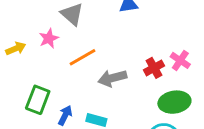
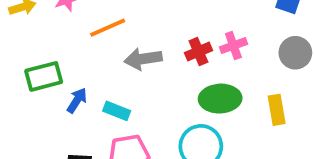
pink cross: (180, 60) -> (233, 46), turned 30
green rectangle: (38, 100) -> (44, 76), turned 48

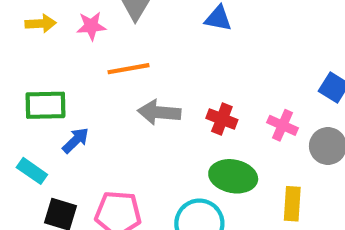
pink cross: (233, 46) -> (283, 125), moved, turned 30
red cross: (198, 52) -> (222, 119), turned 30
cyan rectangle: (117, 111) -> (32, 171), moved

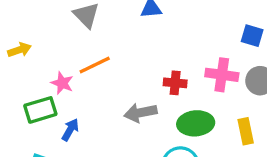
pink star: (91, 26) -> (62, 83), moved, turned -30
gray arrow: (159, 112) -> (141, 113), moved
pink cross: (283, 125) -> (222, 75), size x1.4

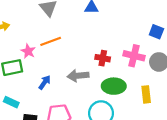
blue arrow: (70, 130) -> (45, 82), moved

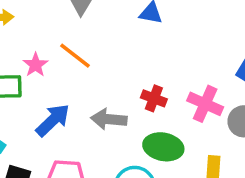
orange line: (51, 41) -> (75, 56), turned 48
blue arrow: (45, 82) -> (53, 120), size x1.5

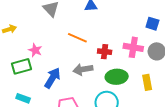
orange line: (75, 56) -> (77, 38), moved

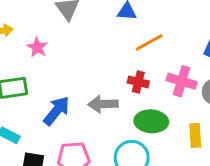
orange line: (77, 38) -> (149, 42), moved, turned -60
pink star: (35, 50) -> (37, 47), moved

